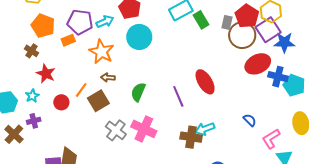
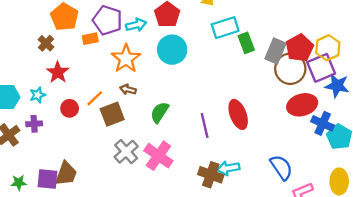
gray rectangle: (227, 22) -> (275, 51), size x1.5
blue semicircle: (250, 120) -> (281, 167), size x1.6

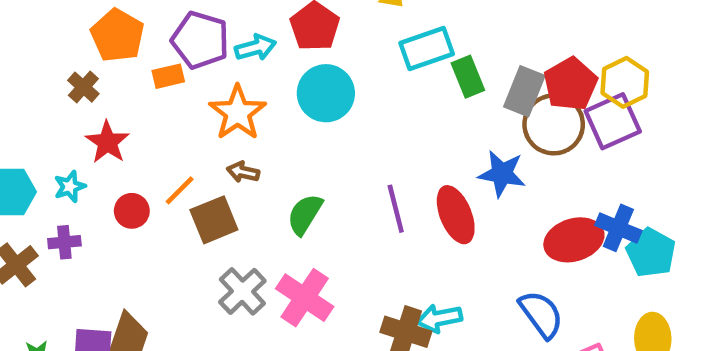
blue star: (337, 86) -> (502, 174), moved
red ellipse: (302, 105) -> (574, 240), moved
purple line: (205, 125) -> (396, 209), moved

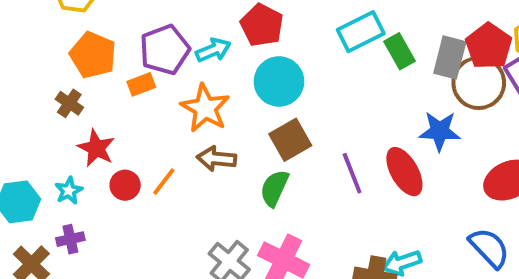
purple pentagon: (200, 40) -> (165, 50), turned -30
brown arrow: (243, 172) -> (216, 159), size x1.4
red circle: (132, 211) -> (125, 185), moved
brown square: (214, 220) -> (290, 140), moved

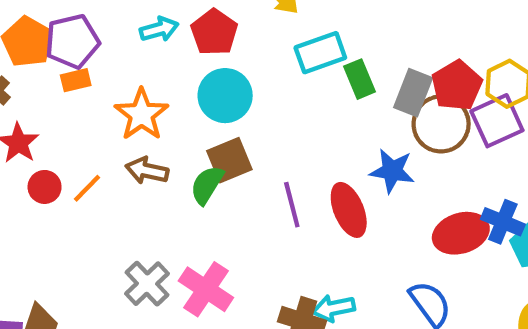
purple pentagon: (165, 50) -> (72, 41), moved
cyan arrow: (213, 50) -> (159, 29), moved
green semicircle: (274, 188) -> (207, 185), moved

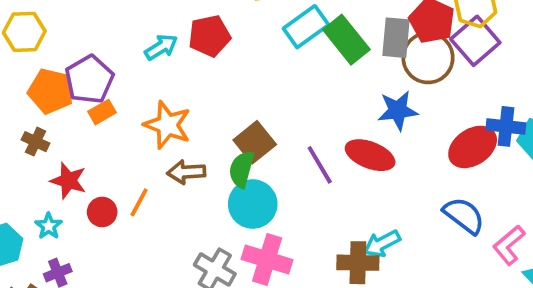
red pentagon: (214, 32) -> (209, 36), turned -30
green rectangle: (359, 79) -> (346, 40), size x1.4
cyan circle: (225, 96) -> (253, 204), moved
red ellipse: (349, 210) -> (370, 155), turned -30

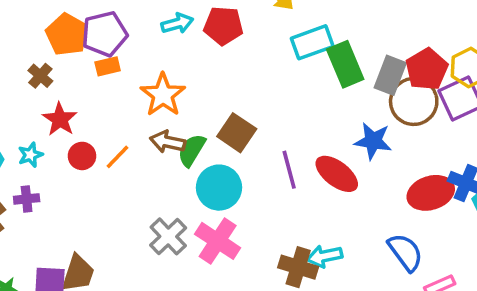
brown square: (255, 142) -> (237, 133), turned -33
green semicircle: (242, 169) -> (192, 150), moved

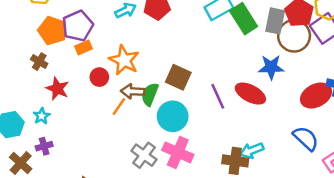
red circle: (82, 156) -> (99, 77), moved
orange line: (118, 157) -> (119, 107), moved

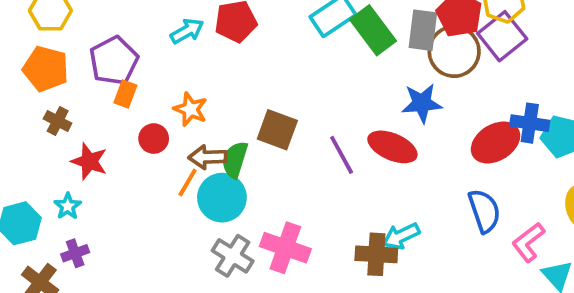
orange pentagon: (52, 31) -> (46, 69), moved
orange rectangle: (84, 47) -> (125, 94), turned -42
orange star: (124, 60) -> (190, 109), size x0.7
cyan circle: (173, 116) -> (222, 198), moved
blue semicircle: (306, 138) -> (484, 211), turned 32

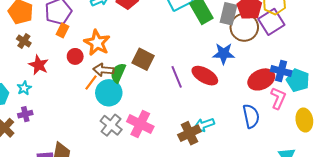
orange star: (190, 109) -> (97, 43), size x1.4
pink L-shape: (528, 242) -> (278, 98), moved, turned 145
brown cross: (376, 254) -> (189, 133), turned -35

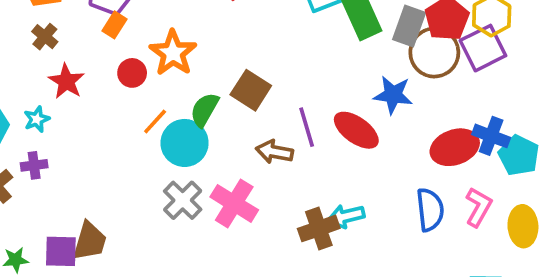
brown arrow: (103, 70) -> (274, 152), moved
pink L-shape: (278, 98) -> (478, 207), moved

